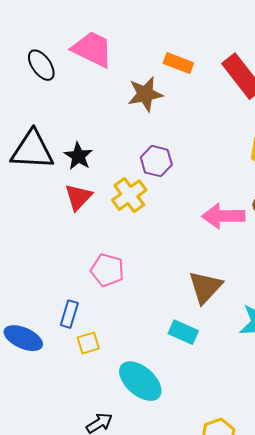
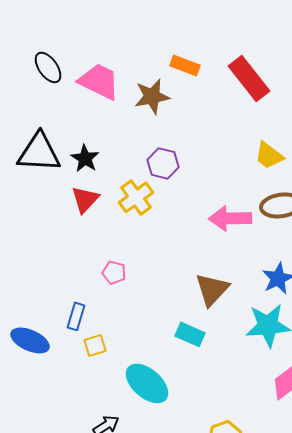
pink trapezoid: (92, 49) -> (99, 81), moved
pink pentagon: (107, 270) -> (114, 272), size x0.7

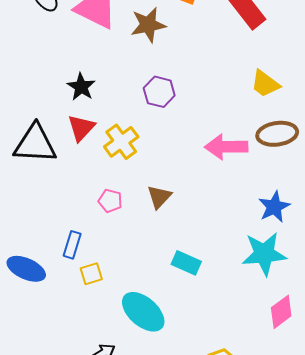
black triangle: (39, 152) -> (35, 144), moved
yellow cross: (136, 197) -> (121, 142), moved
brown triangle: (212, 289) -> (159, 197), moved, size x0.7

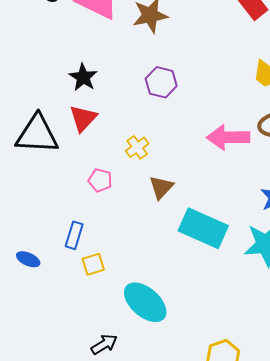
yellow cross: (121, 142) -> (137, 147), moved, size x0.7
pink pentagon: (110, 201) -> (100, 180), moved
cyan rectangle: (186, 263) -> (203, 228), moved, size x1.6
blue ellipse: (26, 269) -> (28, 259), size x0.6

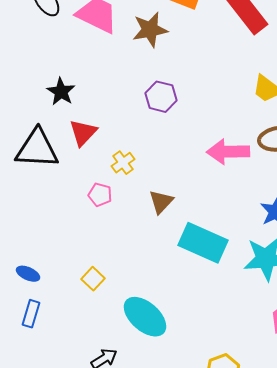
black star: (83, 77) -> (61, 92), moved
yellow cross: (137, 147) -> (123, 163), moved
blue rectangle: (74, 235) -> (31, 314), moved
yellow square: (93, 264) -> (93, 279), turned -30

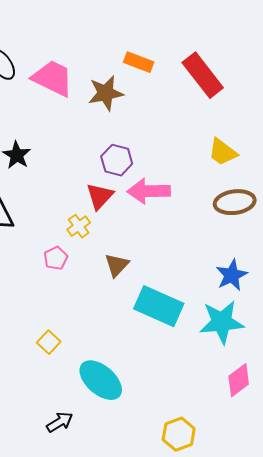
red triangle: (83, 133) -> (100, 196), moved
pink arrow: (228, 152) -> (149, 191), moved
pink pentagon: (100, 195) -> (56, 258), turned 30

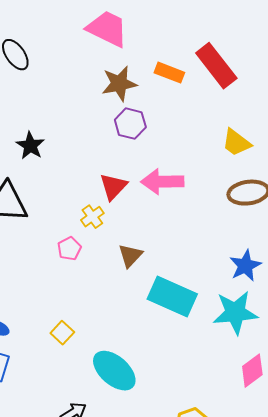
orange rectangle: (139, 62) -> (169, 73), moved
pink trapezoid: (53, 78) -> (107, 29), moved
purple hexagon: (117, 160) -> (130, 124), moved

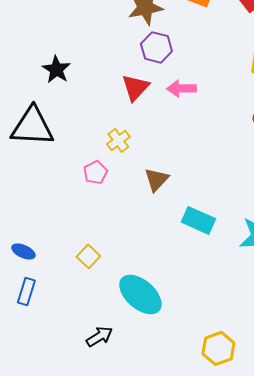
pink arrow: (162, 182) -> (181, 88), moved, size x0.7
red triangle: (113, 187) -> (135, 87), moved
cyan rectangle: (172, 297) -> (198, 220), size x0.7

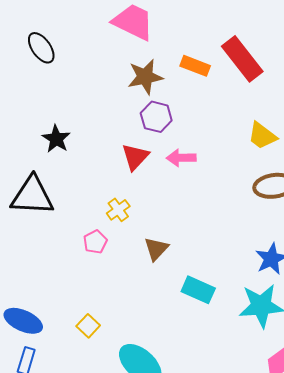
blue ellipse: (23, 251) -> (23, 321), size x1.6

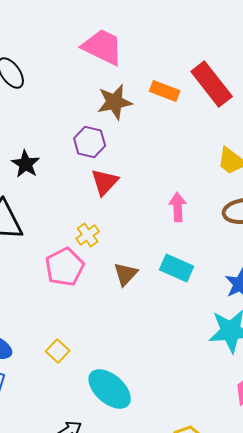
purple hexagon: (156, 117) -> (90, 142), moved
pink arrow: (181, 158) -> (178, 207), moved, turned 88
pink pentagon: (95, 242) -> (65, 267), size x1.6
cyan rectangle: (198, 290) -> (177, 268), moved

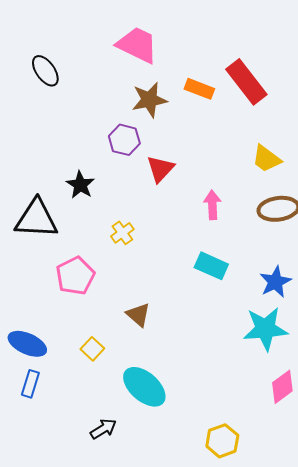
black star: (26, 164) -> (80, 185), moved
red triangle: (105, 182) -> (160, 169), moved
pink pentagon: (65, 267) -> (75, 276), moved
brown triangle: (126, 274) -> (138, 315), moved, turned -32

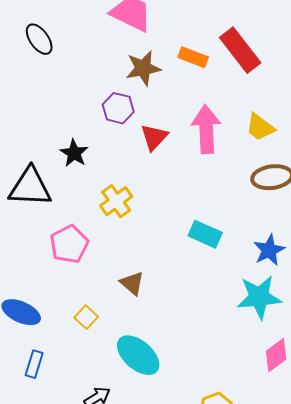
pink arrow: (212, 205) -> (206, 129), moved, size x1.6
yellow cross: (122, 233) -> (116, 201), size x1.4
blue rectangle: (30, 384) -> (34, 364), moved

